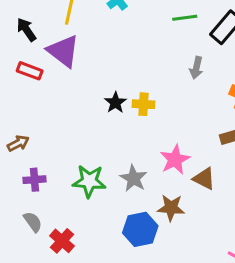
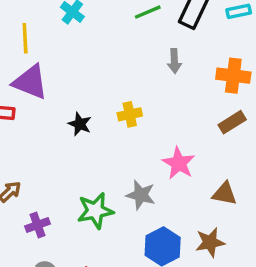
black star: (115, 103) -> (80, 124), moved
brown triangle: (204, 179) -> (225, 194), moved
brown star: (171, 208) -> (210, 242), moved

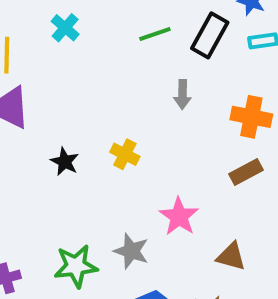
yellow cross: (130, 114) -> (125, 154), turned 35

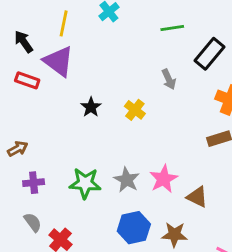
black rectangle: (210, 35) -> (210, 54), moved
gray arrow: (183, 94) -> (169, 79), moved, turned -36
pink star: (179, 216) -> (164, 179), moved

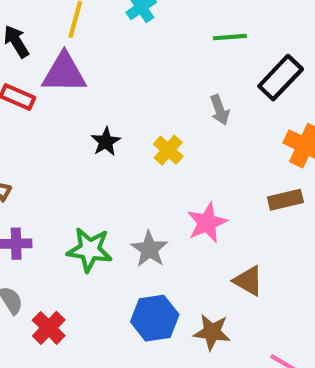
purple triangle: (59, 61) -> (64, 73), turned -40
pink star: (164, 179) -> (207, 223), moved

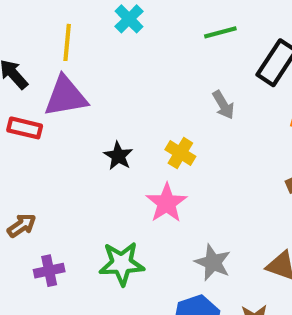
pink star: (207, 223) -> (166, 203), moved
gray star: (149, 249) -> (213, 262), moved

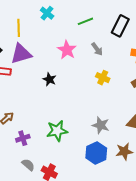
green line: (220, 32) -> (85, 21), moved
yellow cross: (180, 153) -> (103, 78), moved
pink star: (166, 203) -> (67, 50), moved

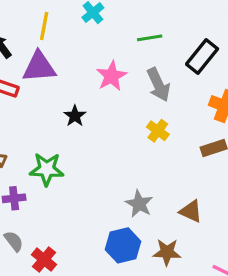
gray arrow: (97, 49) -> (158, 85), size x1.5
green star: (57, 131) -> (47, 169), moved

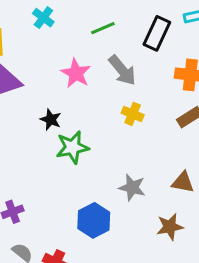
green star: (47, 169) -> (72, 147), moved
blue hexagon: (123, 245) -> (94, 220), moved

